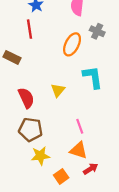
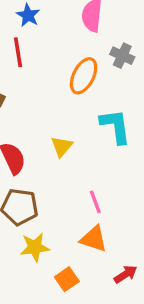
red arrow: (91, 169) -> (126, 274), moved

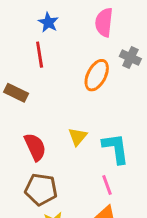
cyan L-shape: (116, 126) -> (116, 148), moved

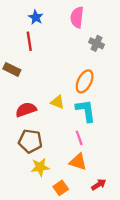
orange ellipse: (97, 75) -> (85, 81), moved
yellow triangle: (78, 137) -> (57, 102), turned -48
red semicircle: (35, 147) -> (26, 110), turned -84

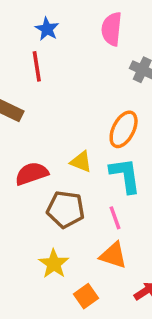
brown pentagon: (30, 141) -> (66, 209), moved
yellow star: (40, 167) -> (54, 264), turned -30

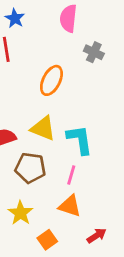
orange ellipse: (124, 129) -> (51, 80), moved
yellow triangle: (81, 162) -> (43, 128), size x1.4
pink line: (115, 218) -> (71, 175), turned 36

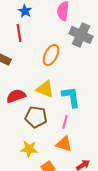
gray cross: (94, 52) -> (81, 35), size x1.6
yellow star: (20, 213) -> (29, 149), turned -30

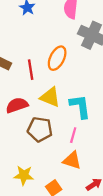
red line: (19, 33) -> (31, 70), moved
yellow star: (29, 149) -> (24, 175), moved

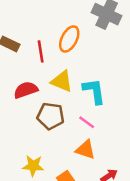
pink line: (73, 135) -> (87, 122), turned -70

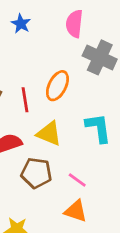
cyan L-shape: (94, 91) -> (98, 128), moved

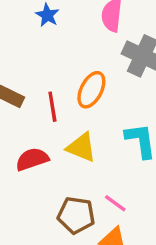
brown pentagon: (36, 173) -> (76, 215), moved

